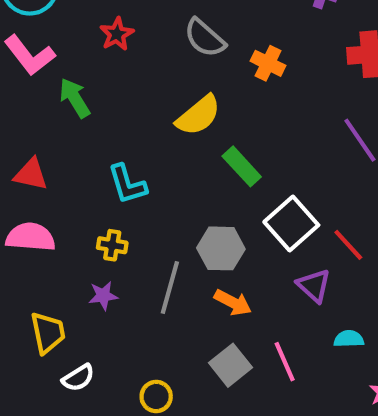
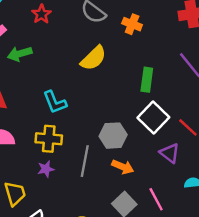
green arrow: (75, 98) -> (20, 54), turned -70
green rectangle: (242, 166) -> (147, 80), moved, turned 55
yellow cross: (112, 245) -> (49, 139), size x1.5

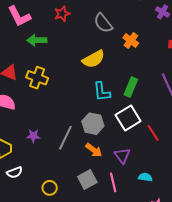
cyan L-shape: (55, 102) -> (102, 92), moved
yellow cross: (49, 139) -> (37, 78), moved
purple triangle: (170, 153) -> (122, 156), moved

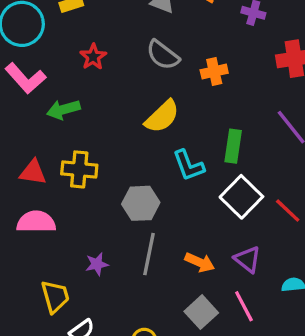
orange cross: (131, 40) -> (214, 71), turned -35
gray hexagon: (93, 124) -> (141, 203), moved

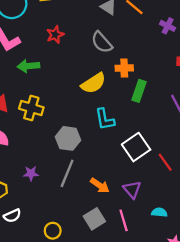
orange cross: (214, 71) -> (124, 68), moved
green rectangle: (233, 146) -> (139, 91), moved

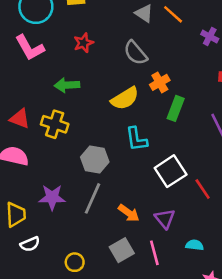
green arrow: (28, 66) -> (67, 85), moved
orange cross: (124, 68) -> (160, 82), turned -30
purple star: (31, 173) -> (52, 197), size x1.5

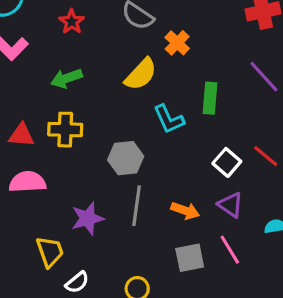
green rectangle: (176, 108) -> (210, 98), moved
white square: (171, 171) -> (227, 162), moved, size x0.7
gray square: (122, 250) -> (190, 258), turned 35

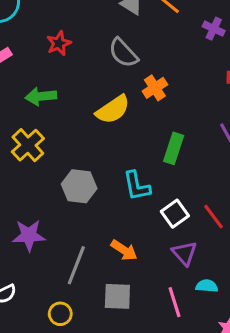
cyan L-shape: (169, 119) -> (137, 186), moved
yellow cross: (65, 130) -> (28, 145), turned 32
purple triangle: (231, 205) -> (184, 253), moved
gray line: (137, 206) -> (76, 265), moved
pink line: (230, 250) -> (175, 302), moved

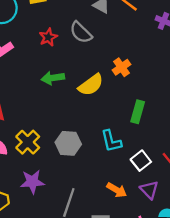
gray semicircle: (123, 53) -> (81, 32), moved
green arrow: (41, 96) -> (53, 78), moved
yellow cross: (28, 145) -> (28, 142), moved
orange arrow: (124, 250) -> (117, 190), moved

